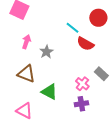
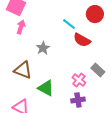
pink arrow: (26, 42) -> (21, 27), moved

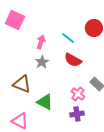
pink arrow: (21, 27) -> (41, 42), moved
red semicircle: (82, 40) -> (73, 60), moved

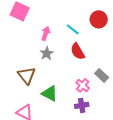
red semicircle: (73, 60) -> (78, 51), turned 30
brown triangle: (22, 84) -> (27, 75), turned 30

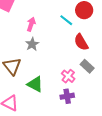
cyan line: (73, 29) -> (66, 20), moved
red semicircle: (78, 51) -> (81, 42), moved

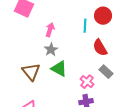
cyan line: (66, 20) -> (85, 26), turned 56
green triangle: (35, 84) -> (59, 69), moved

